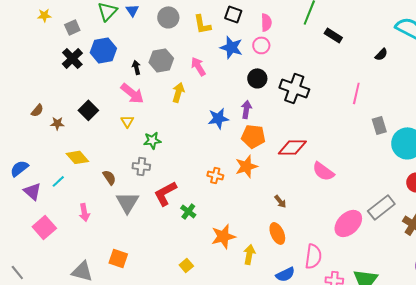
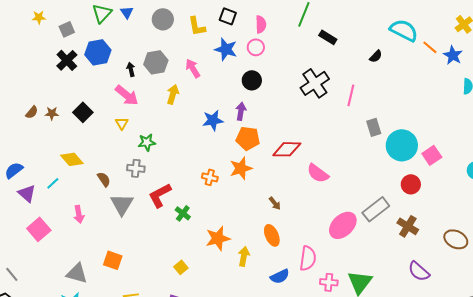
black cross: (294, 88) -> (315, 83), moved, turned 36
brown star: (57, 123) -> (52, 113), moved

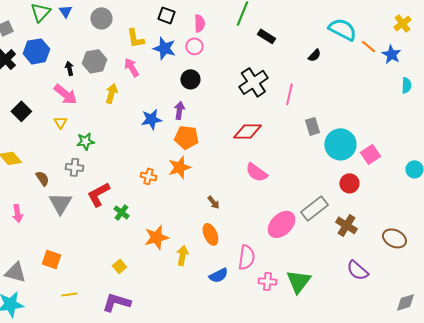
yellow L-shape: (197, 26) -> (135, 38), moved
red diamond: (287, 149) -> (247, 131), moved

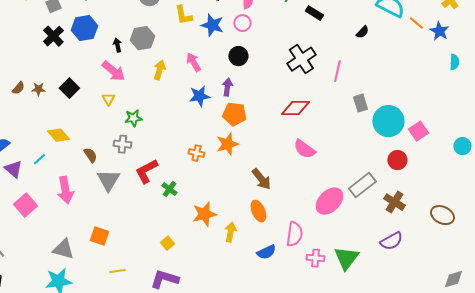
pink arrow: (131, 67) -> (193, 62), moved
brown arrow: (213, 202) -> (261, 179), size x1.6
pink arrow: (17, 213) -> (65, 190), size x1.5
purple semicircle: (357, 270) -> (391, 241), moved, turned -70

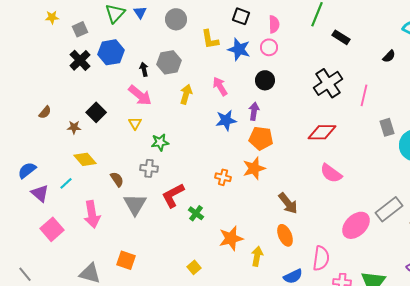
brown star: (38, 89) -> (74, 127), moved

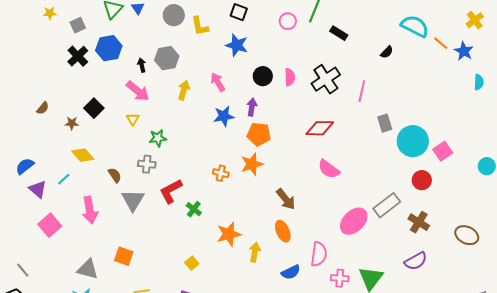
pink semicircle: (274, 24) -> (290, 77), moved
yellow L-shape: (210, 39) -> (200, 26), moved
pink circle: (269, 47) -> (288, 21), moved

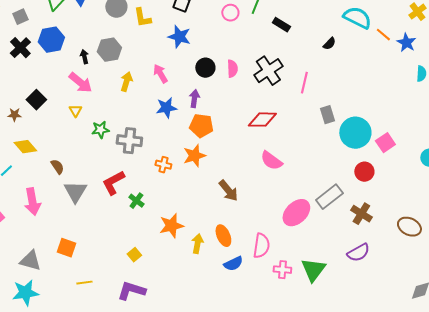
gray cross: (147, 164) -> (129, 141), moved, size x1.4
orange ellipse: (283, 231) -> (223, 236), moved

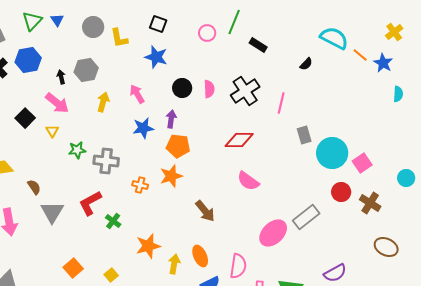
black square: (36, 100) -> (25, 118), moved
brown cross: (361, 214) -> (370, 203), moved
orange square: (66, 248) -> (73, 268), moved, turned 30

